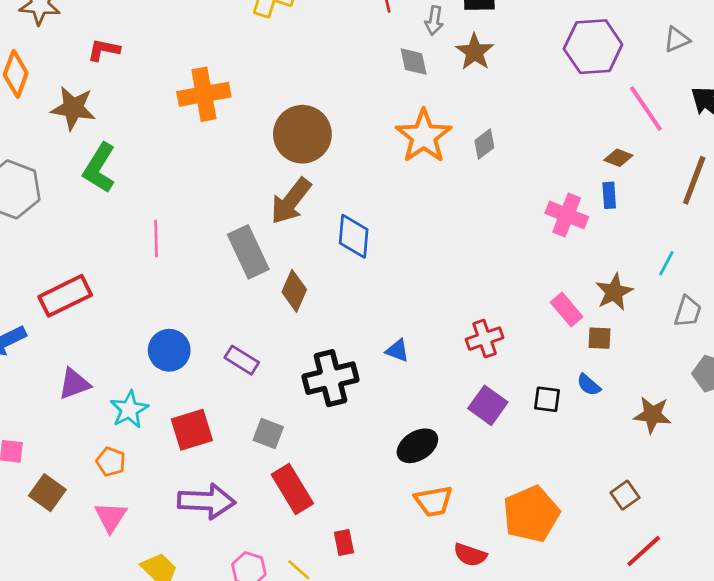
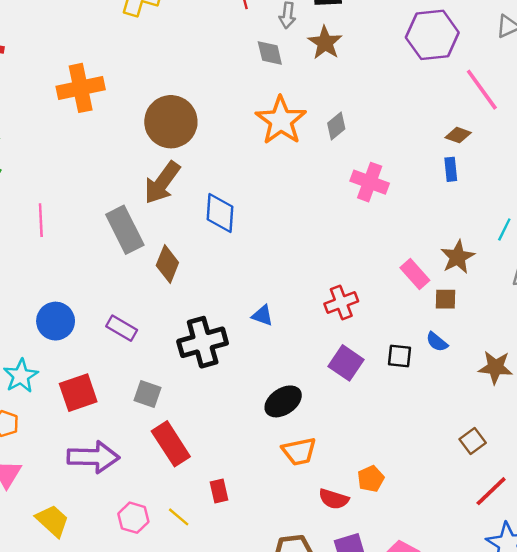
pink cross: (567, 215) -> (370, 182), moved
orange pentagon: (531, 514) -> (371, 479), moved, size x0.5

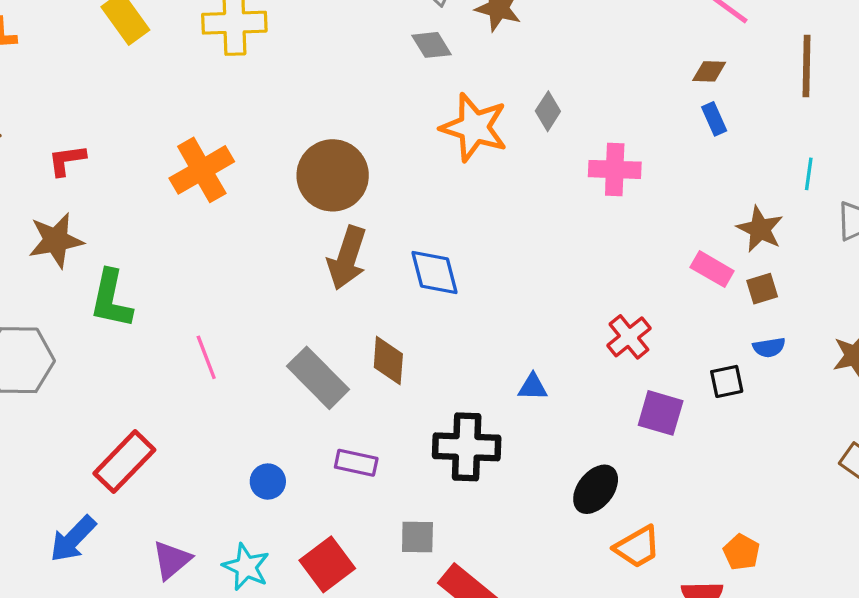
gray rectangle: (125, 230) -> (318, 378), moved
blue circle: (56, 321) -> (268, 482), size x0.7
black cross: (203, 342) -> (467, 447), turned 36
blue semicircle: (437, 342) -> (769, 347), turned -30

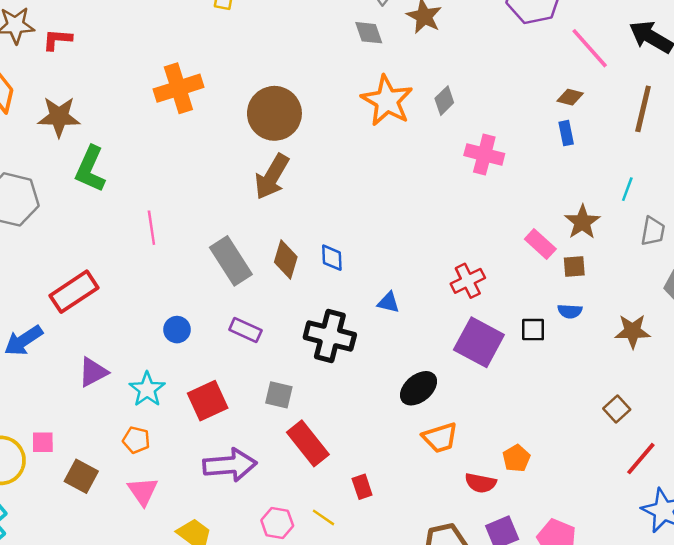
red L-shape: (67, 160) -> (57, 40), moved
blue diamond: (435, 273) -> (332, 258), moved, size x0.7
purple square: (661, 413) -> (479, 342), size x1.4

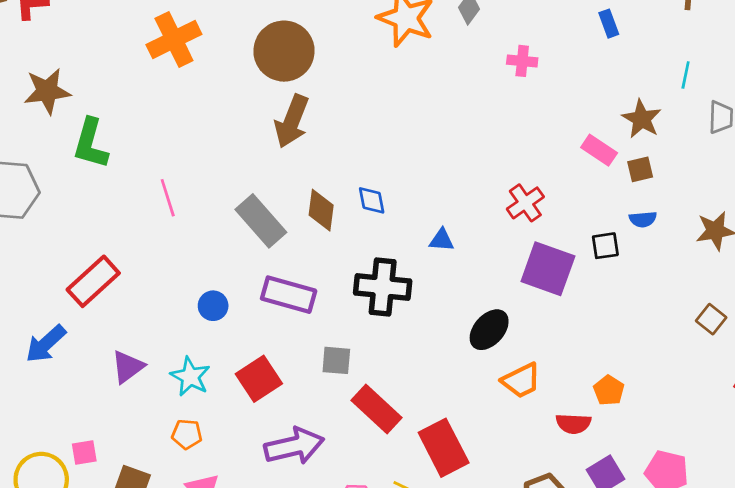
pink cross: (484, 155) -> (522, 61), size x0.7
purple rectangle: (245, 330) -> (289, 295), size x1.5
red rectangle: (362, 487) -> (444, 448), size x2.0

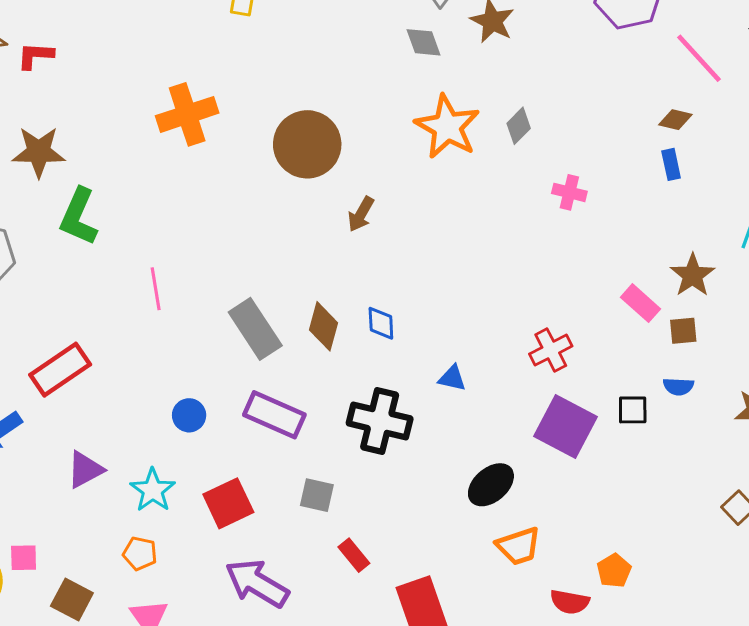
brown arrow: (292, 121) -> (361, 214), moved, size x0.6
red rectangle: (377, 409) -> (354, 555), size x0.6
purple arrow: (294, 446) -> (257, 583), turned -144

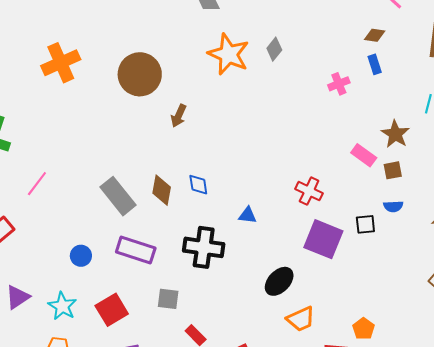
pink cross: (569, 192) -> (339, 84), moved, turned -30
pink line: (156, 289) -> (37, 184), moved, turned 52
red cross: (551, 350) -> (309, 191), turned -32

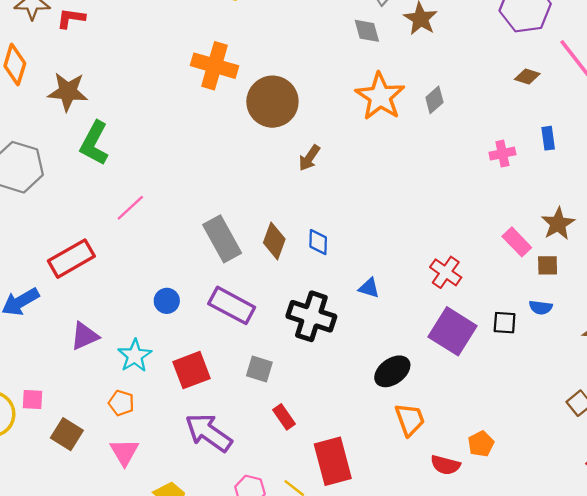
brown diamond: (375, 35) -> (527, 77), moved
orange cross: (61, 63) -> (214, 66), moved, turned 30
orange trapezoid: (301, 319) -> (410, 420), turned -96

